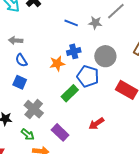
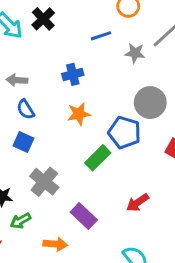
blue line: (71, 23) -> (101, 36), moved, turned -40
blue cross: (74, 51) -> (73, 74), moved
green arrow: (28, 135) -> (21, 221), moved, turned 112

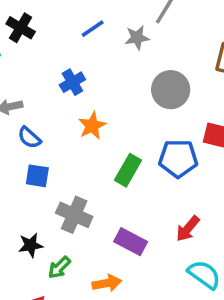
blue pentagon: (124, 132) -> (178, 158), moved
red arrow: (138, 203) -> (188, 229), moved

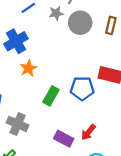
blue cross: (72, 82) -> (16, 41), size x1.5
gray circle: (171, 90) -> (80, 23), moved
purple rectangle: (131, 242) -> (64, 139), moved

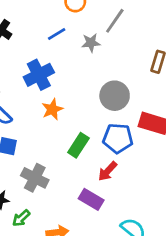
gray circle: (80, 23) -> (115, 96), moved
red arrow: (88, 132) -> (108, 171), moved

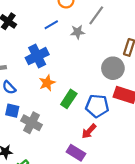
gray circle: (115, 96) -> (113, 68), moved
green rectangle: (78, 145) -> (69, 99), moved
gray cross: (35, 178) -> (32, 123), moved

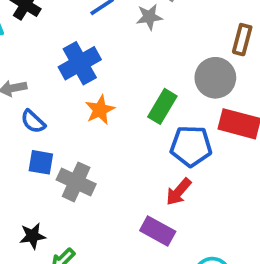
green rectangle: (69, 99) -> (162, 106), moved

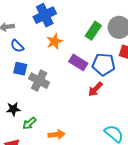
green rectangle: (162, 106) -> (93, 31), moved
purple rectangle: (158, 231) -> (78, 62), moved

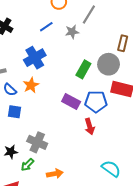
orange star: (54, 41) -> (31, 85), moved
gray cross: (39, 81) -> (37, 142), moved
red arrow: (95, 89) -> (90, 126), turned -56

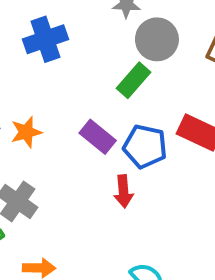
gray circle: (109, 64) -> (157, 39), moved
orange star: (31, 85) -> (26, 132), moved

